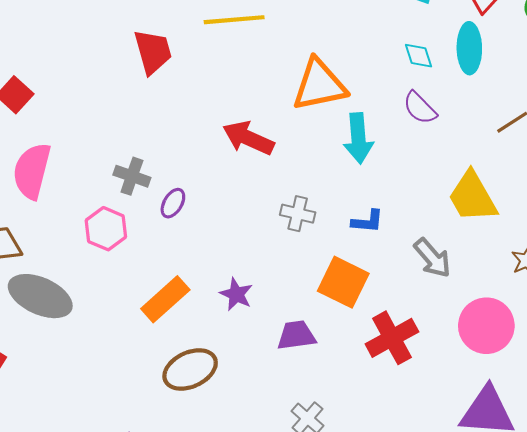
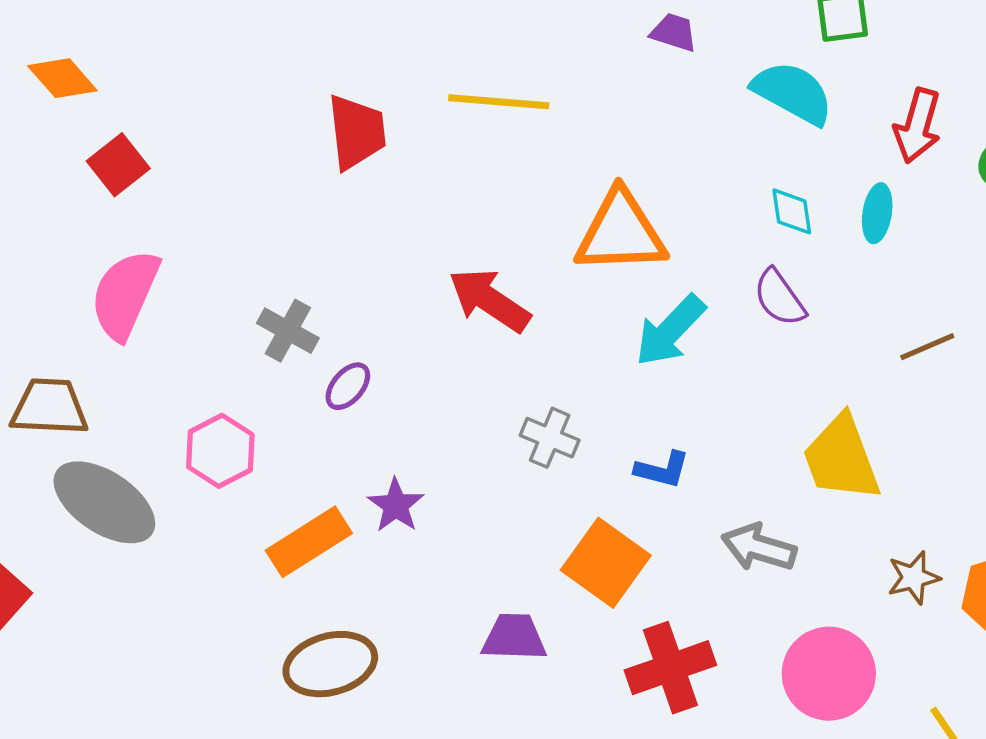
cyan ellipse: (469, 48) -> (877, 213), size x0.7
cyan arrow: (358, 138) -> (670, 331), turned 39
pink hexagon: (106, 229) -> (220, 451), moved
gray arrow: (432, 258) -> (759, 547), turned 138
purple star: (236, 294) -> (396, 505), moved

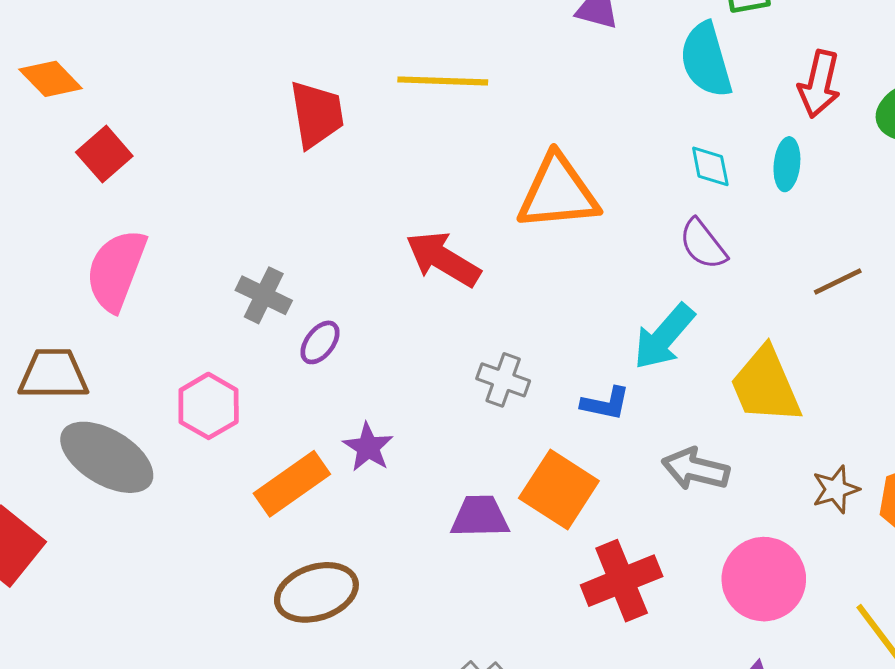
cyan semicircle: (793, 93) -> (706, 60), turned -132
cyan arrow: (670, 331) -> (664, 337), moved
purple trapezoid: (514, 637) -> (480, 517), moved

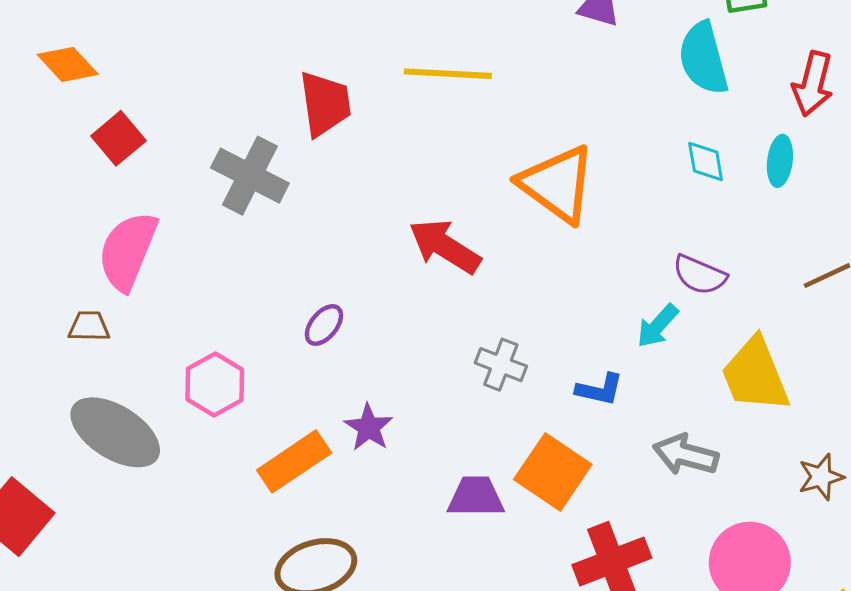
orange triangle: (558, 193) -> (557, 184), turned 40
purple semicircle: (703, 244) -> (700, 275), moved, turned -30
gray cross: (264, 295) -> (250, 176), moved, size x1.4
cyan arrow: (664, 337) -> (658, 326), size x0.7
brown trapezoid: (53, 374) -> (89, 326), moved, size x0.6

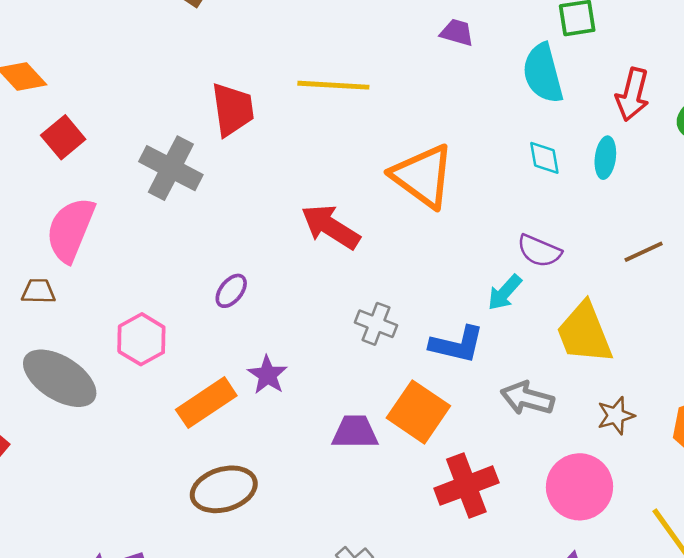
blue L-shape: (600, 389) -> (457, 345), size x1.4
brown star: (821, 477) -> (616, 416), moved

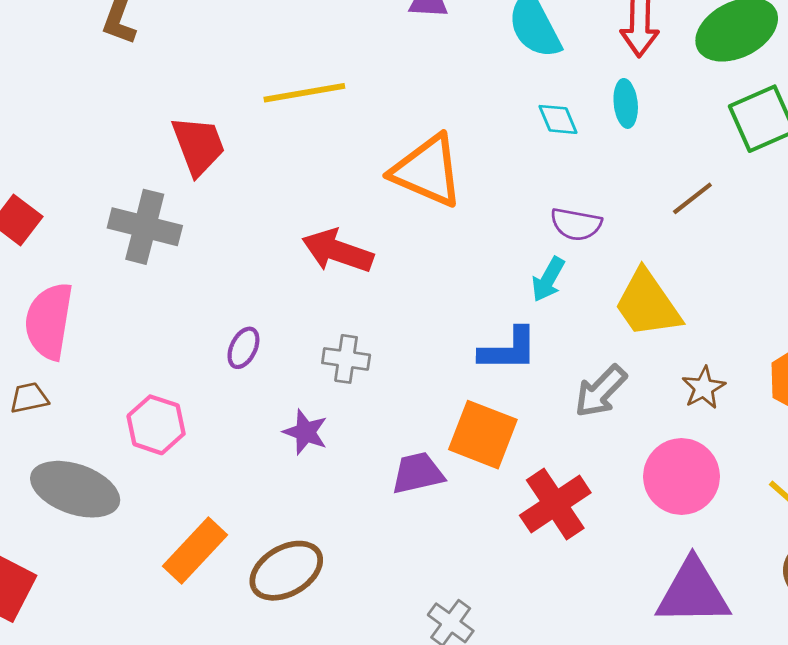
gray cross: (376, 324) -> (346, 359), moved
gray arrow: (527, 398) -> (601, 391), turned -48
orange rectangle: (206, 403) -> (195, 550), moved

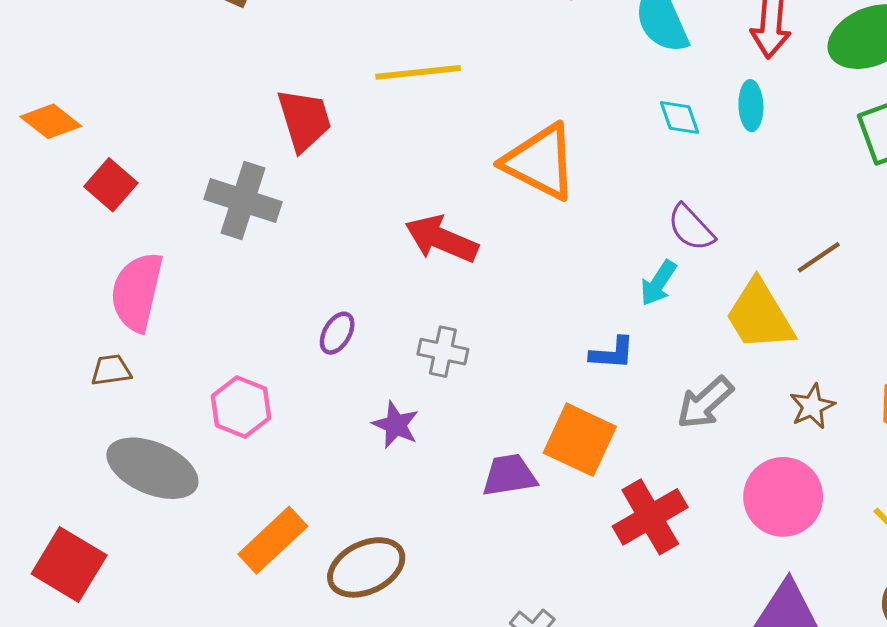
brown line: (692, 198) -> (819, 257), moved
purple semicircle: (576, 224) -> (691, 228), turned 33
blue L-shape: (508, 350) -> (612, 353), size x0.7

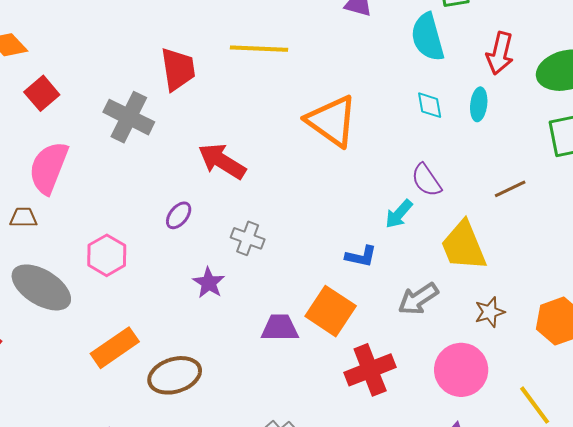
red arrow: (441, 239) -> (222, 161), moved
brown line: (819, 257) -> (510, 189), moved

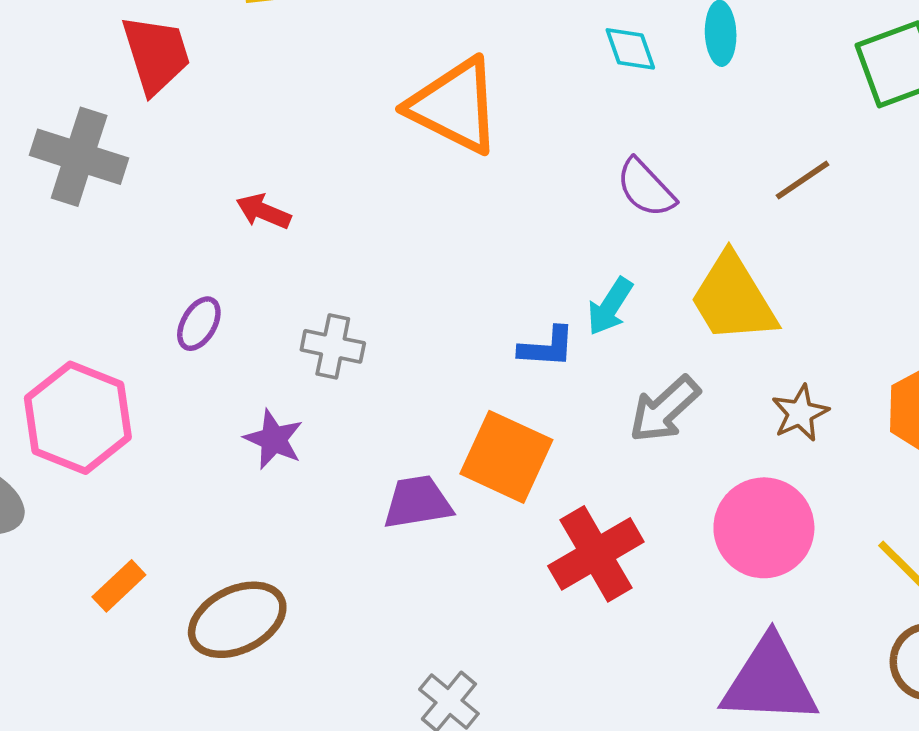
red arrow: (222, 161) -> (263, 211), size x0.6
cyan arrow: (399, 214) -> (610, 306), moved
pink hexagon: (107, 255) -> (78, 418), size x1.4
orange rectangle: (115, 348) -> (119, 586), size x0.6

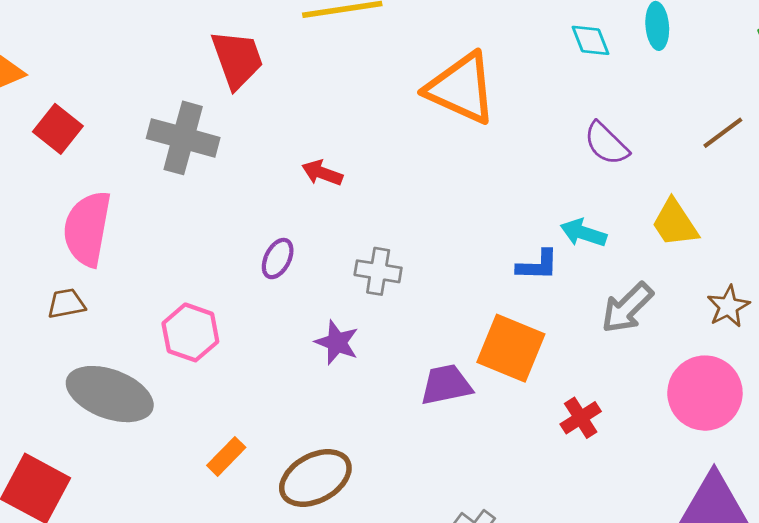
yellow trapezoid: (733, 298) -> (675, 223), size x0.7
cyan arrow: (610, 306) -> (583, 233), turned 78
pink hexagon: (78, 418) -> (190, 332), size x0.7
red cross: (596, 554) -> (581, 418), size x0.6

